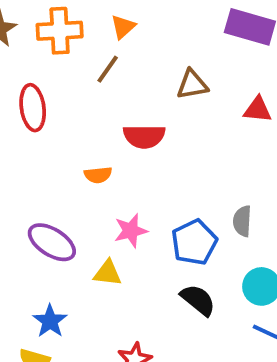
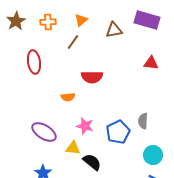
orange cross: (60, 31) -> (48, 22), size x0.7
brown triangle: (192, 85) -> (114, 30), moved
pink star: (131, 231) -> (85, 126), turned 30
black semicircle: (198, 300) -> (92, 162), moved

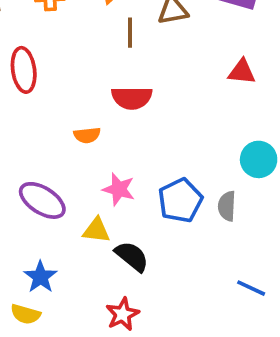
brown line: (73, 42) -> (130, 33), moved, turned -35
gray semicircle: (143, 121) -> (227, 206), moved
cyan circle: (153, 155) -> (259, 159), moved

